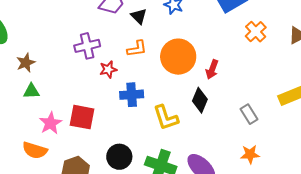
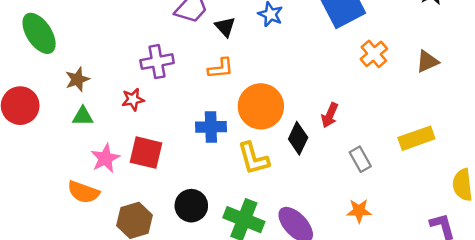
orange circle: (178, 57) -> (261, 106), moved
red star: (108, 69) -> (133, 99), moved
red arrow: (212, 69) -> (330, 115), moved

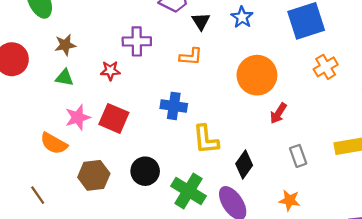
orange circle: (261, 106) -> (257, 75), moved
black diamond: (298, 138) -> (244, 165), moved

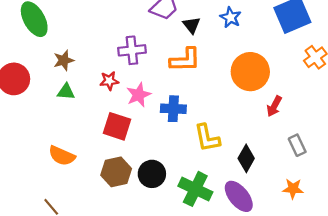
orange L-shape: (191, 57) -> (185, 60), size x1.4
pink star: (78, 117) -> (139, 95), moved
brown hexagon: (94, 175) -> (116, 172), moved

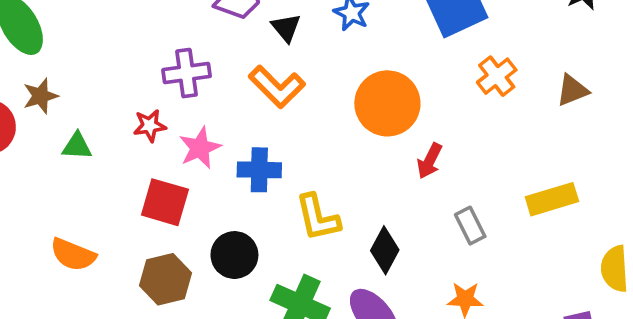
brown star: (64, 60) -> (40, 96), moved
orange L-shape: (185, 60) -> (277, 87), turned 48
black circle: (152, 174) -> (234, 255), moved

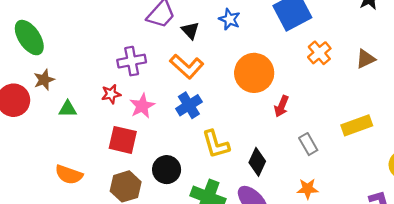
blue cross: (259, 170) -> (189, 105), moved, turned -30

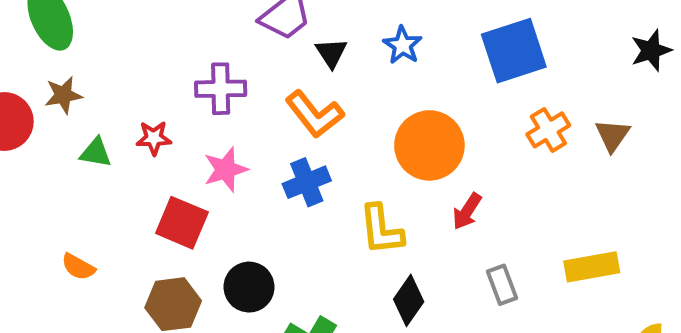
brown triangle: (366, 59) -> (613, 135), moved, turned -40
red star: (111, 94) -> (154, 138), moved
yellow L-shape: (216, 144) -> (381, 230), moved
orange semicircle: (69, 175) -> (78, 267), size x0.7

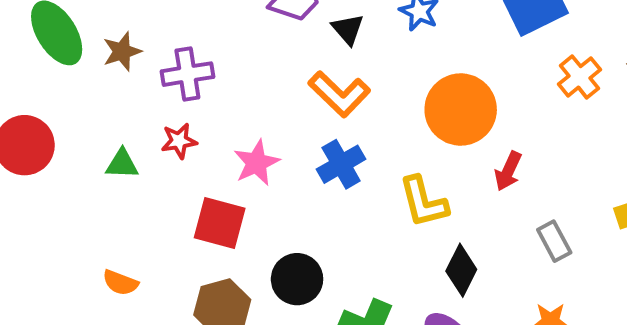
purple cross: (221, 89) -> (187, 74), moved
brown star: (63, 95) -> (122, 51), moved

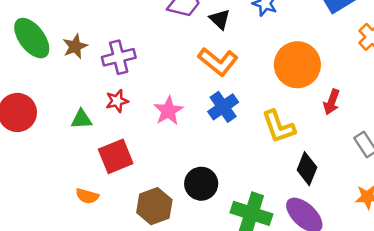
red square: (220, 223) -> (116, 156), moved, turned -32

